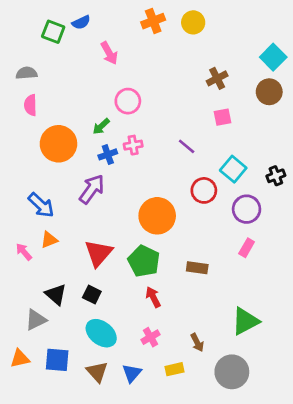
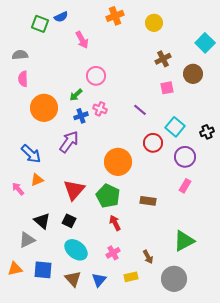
yellow circle: (193, 22) -> (154, 23), moved
brown circle: (269, 92) -> (193, 74), moved
pink cross: (133, 145) -> (100, 109), turned 32

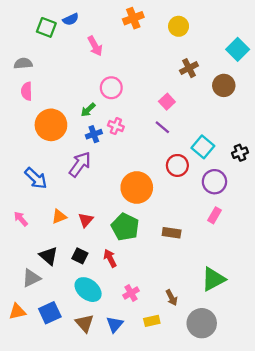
pink square: (167, 88) -> (167, 102), moved, turned -32
orange triangle: (37, 180) -> (59, 216), moved
red triangle: (74, 190) -> (86, 220), size x0.6
red arrow: (115, 223) -> (110, 258), moved
blue square: (43, 270) -> (50, 313), turned -30

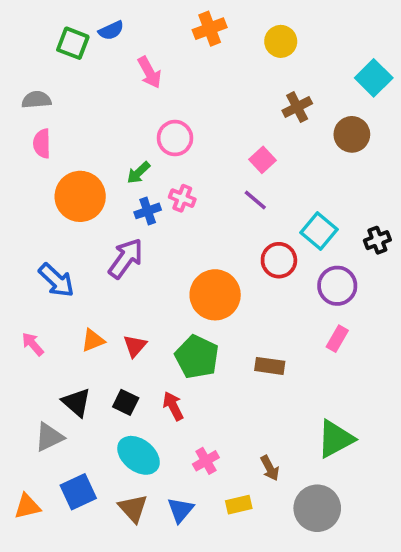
orange triangle: (17, 312) -> (27, 506), moved

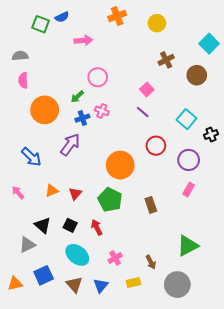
pink arrow: (149, 72) -> (83, 40), turned -66
cyan square: (319, 231) -> (187, 119), moved
brown rectangle: (270, 366) -> (151, 205), turned 63

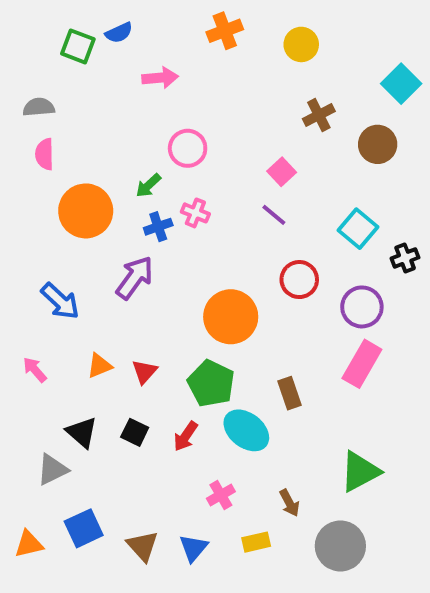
pink rectangle: (189, 190) -> (362, 364), size x1.6
red arrow: (97, 227) -> (186, 436), turned -119
cyan ellipse: (77, 255) -> (246, 430), moved

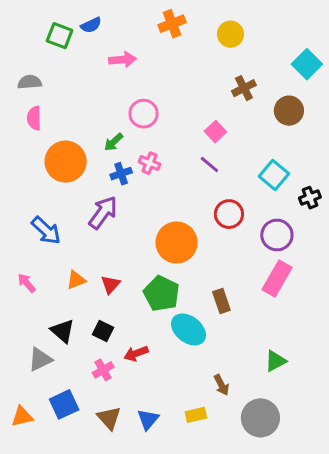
red arrow: (186, 436) -> (136, 353), moved, turned 35
green triangle: (360, 472) -> (275, 361), size x0.7
pink cross: (221, 495) -> (103, 370), moved

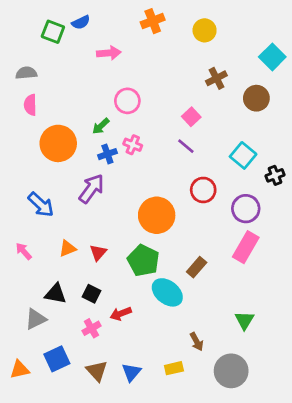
brown rectangle: (221, 301) -> (197, 267), turned 60
black triangle: (63, 331) -> (56, 294), turned -30
green triangle: (275, 361) -> (244, 320), turned -30

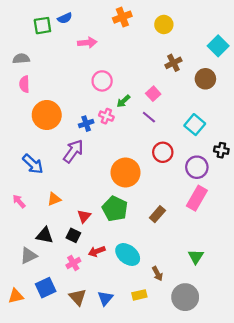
green square: (53, 32) -> (42, 26), turned -30
green arrow: (101, 126) -> (123, 101), moved
black cross: (275, 175) -> (221, 150), moved, turned 32
red triangle: (98, 252) -> (84, 216), moved
cyan ellipse: (167, 292) -> (128, 255), moved

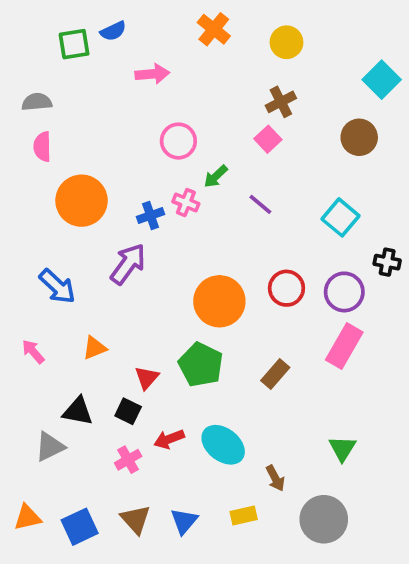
orange cross: (122, 17) -> (214, 29), turned -30
brown cross: (173, 63) -> (281, 102), moved
pink square: (153, 94) -> (268, 139), moved
red circle: (163, 152) -> (286, 288), moved
blue square: (46, 288) -> (80, 527), moved

